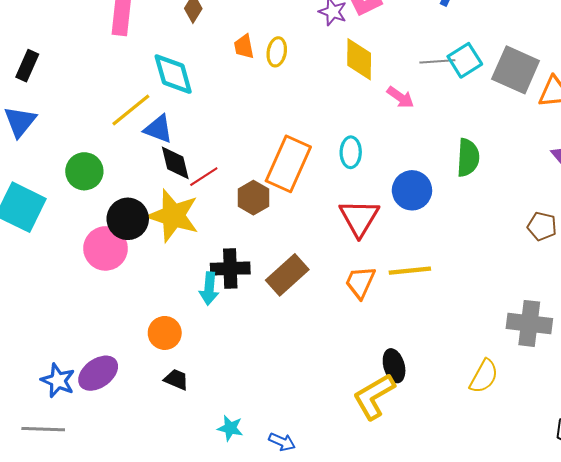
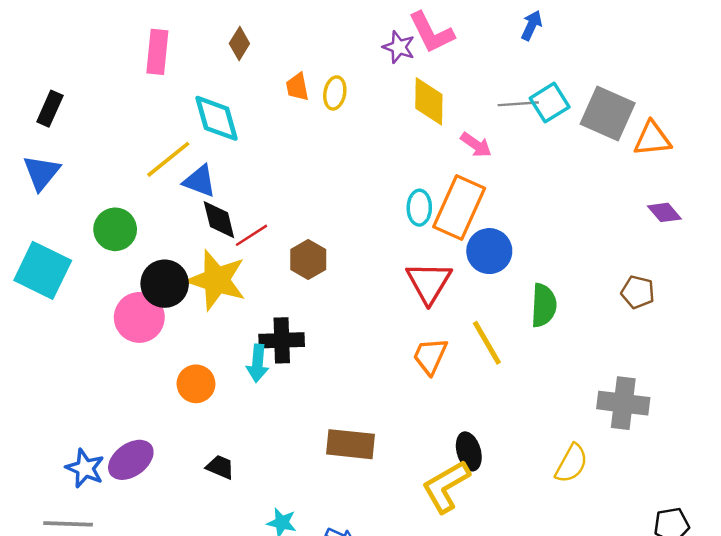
green semicircle: (468, 158) -> (544, 305), moved
orange rectangle: (288, 164) -> (459, 208), moved
yellow line: (410, 271) -> (487, 343), turned 66
brown rectangle: (287, 275) -> (350, 444), moved, turned 48
orange circle: (165, 333) -> (196, 384), moved

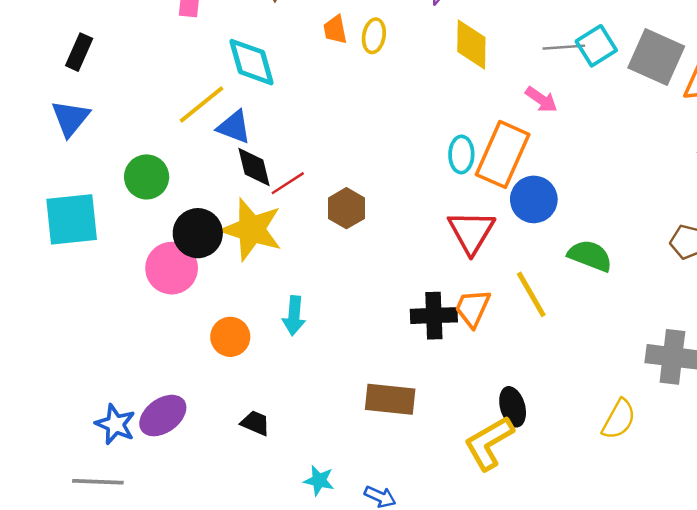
pink arrow: (476, 145) -> (541, 100), moved
cyan square: (43, 270) -> (72, 219), turned -32
green semicircle: (544, 305) -> (590, 256), turned -72
black cross: (282, 340) -> (434, 316), moved

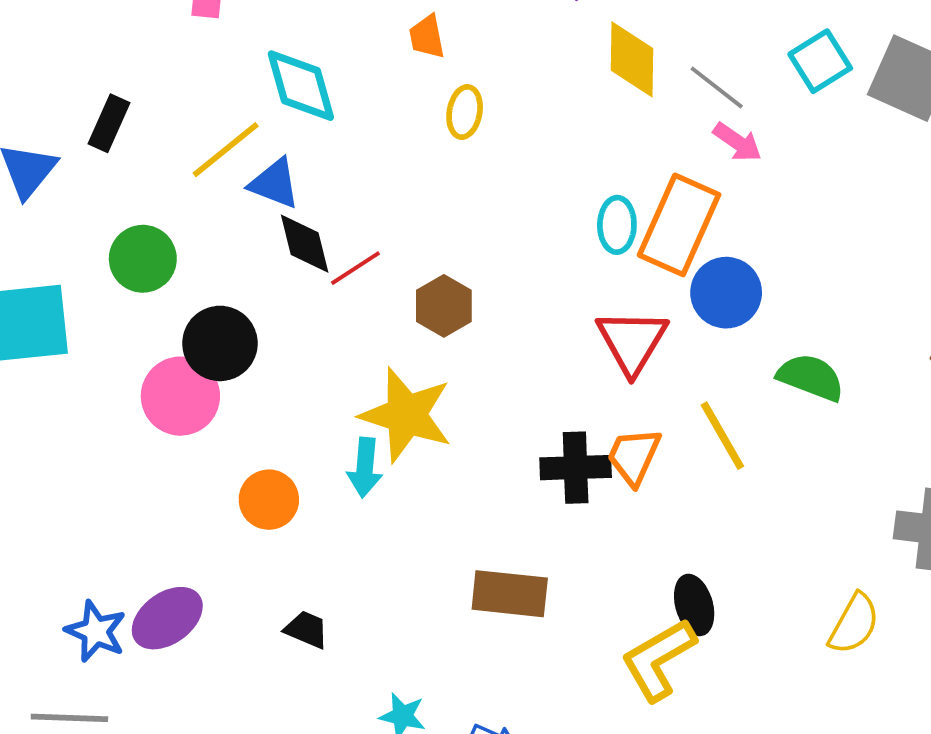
yellow ellipse: (374, 36) -> (465, 112), moved
gray line: (564, 47) -> (717, 88), moved, turned 42
black rectangle: (79, 52) -> (109, 123), moved
yellow star: (252, 229) -> (406, 415), moved

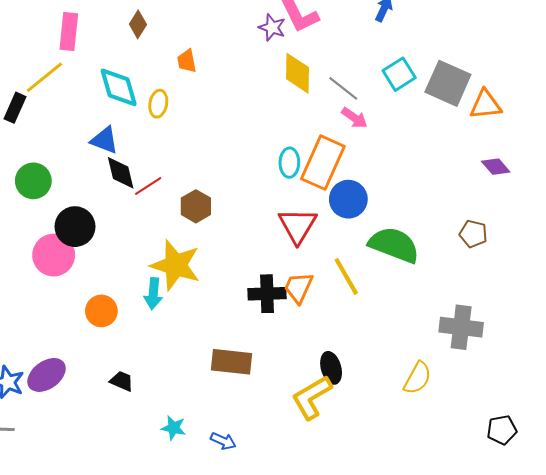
yellow ellipse: (465, 112) -> (158, 104), moved
yellow line: (226, 150) -> (44, 77), moved
green semicircle: (811, 377) -> (394, 245), size x1.4

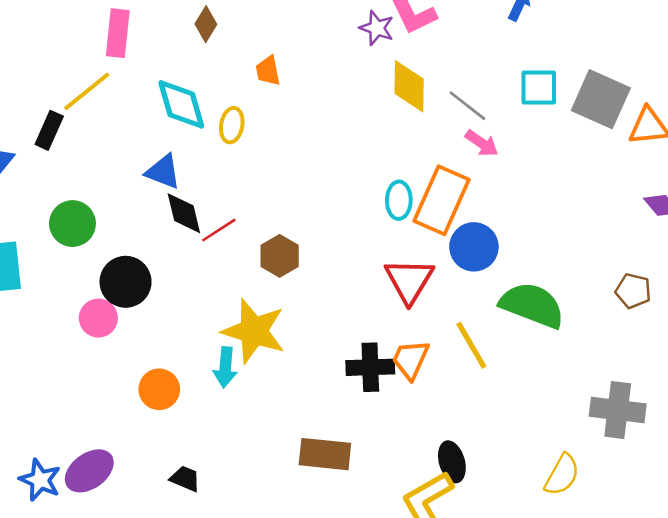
cyan square: (399, 74) -> (539, 88), turned 32
pink circle: (54, 255) -> (98, 318), size x0.7

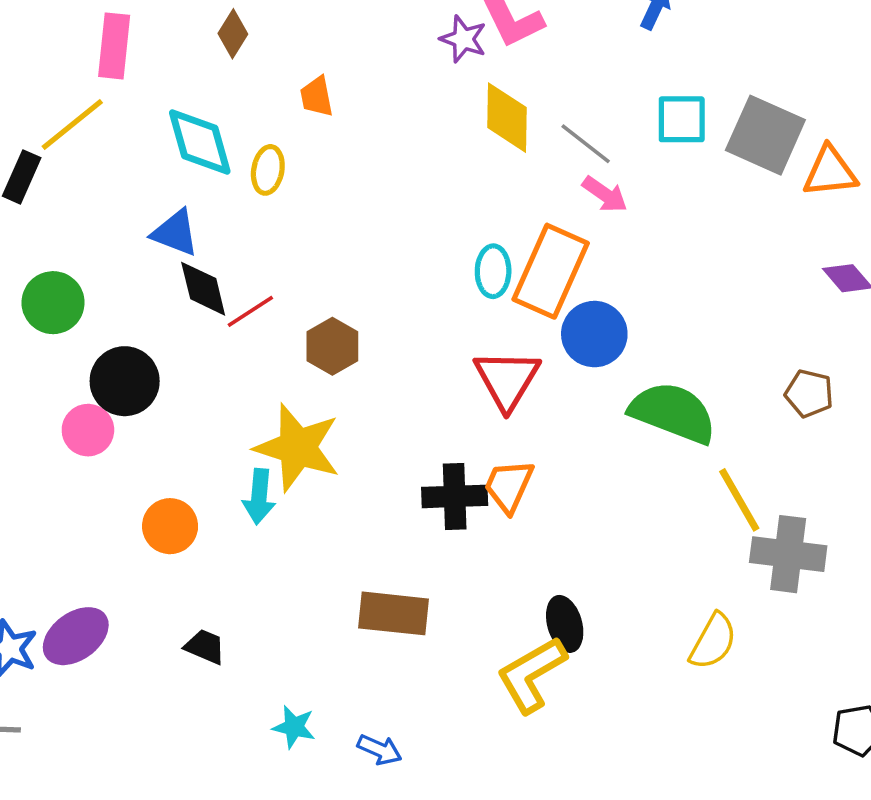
yellow line: (471, 345) -> (739, 500), moved

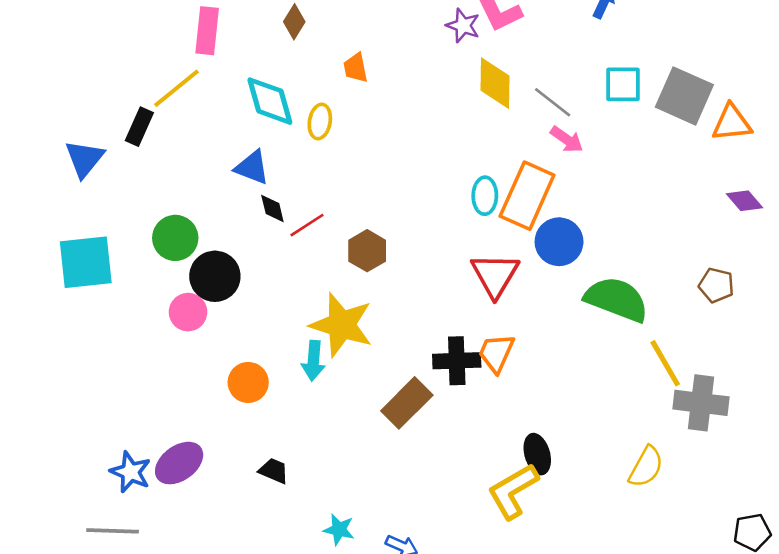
black diamond: (203, 289) -> (272, 208), size x0.7
green circle: (53, 303) -> (175, 238), moved
brown rectangle: (394, 613) -> (407, 403), moved, turned -51

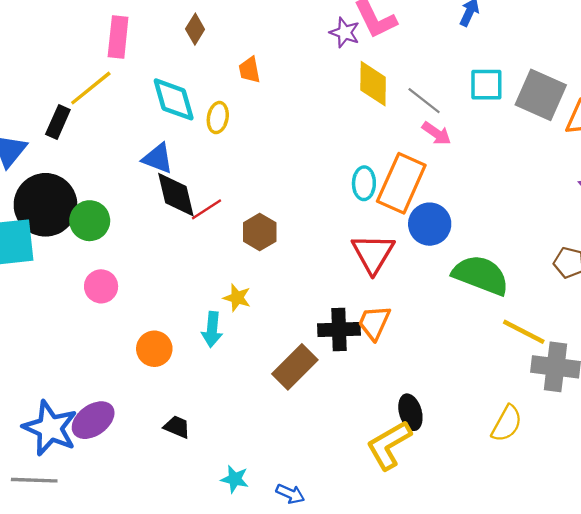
black diamond: (272, 208) -> (176, 195), size x1.8
black circle: (215, 276) -> (46, 205), moved, size x1.4
yellow star: (342, 325) -> (237, 298), size x0.5
yellow line: (665, 363) -> (524, 332), turned -33
blue star: (130, 472) -> (50, 428), size x1.5

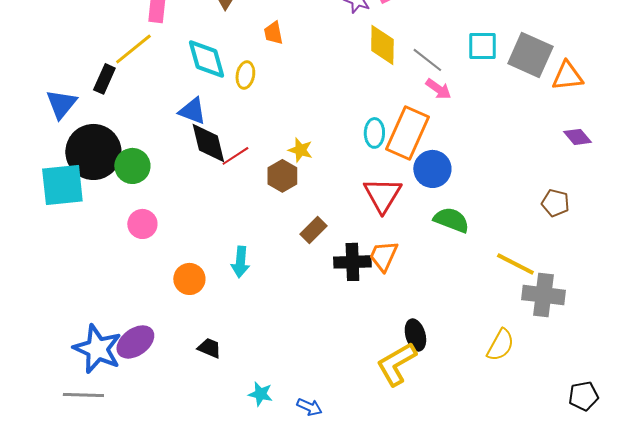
green semicircle: (481, 275) -> (451, 220), moved, size x0.7
yellow star: (237, 298) -> (300, 150), moved
brown rectangle: (295, 367) -> (313, 230), moved, size x0.7

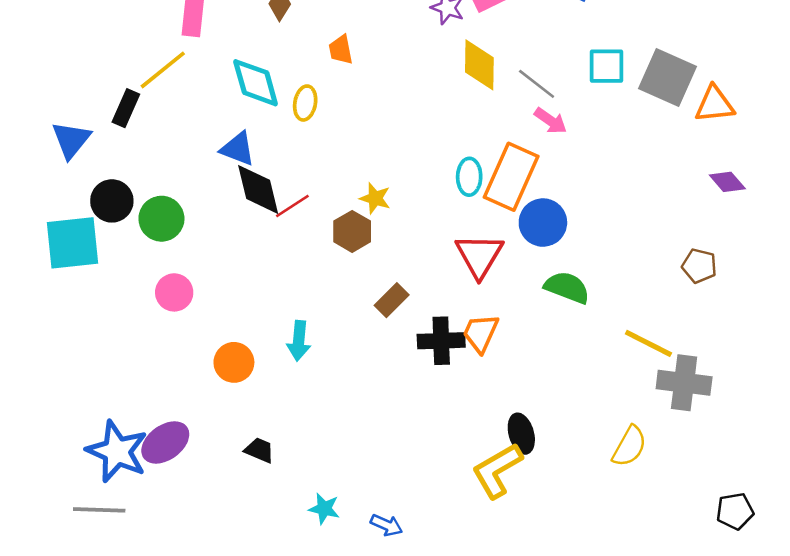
black circle: (93, 152) -> (112, 201), size x0.6

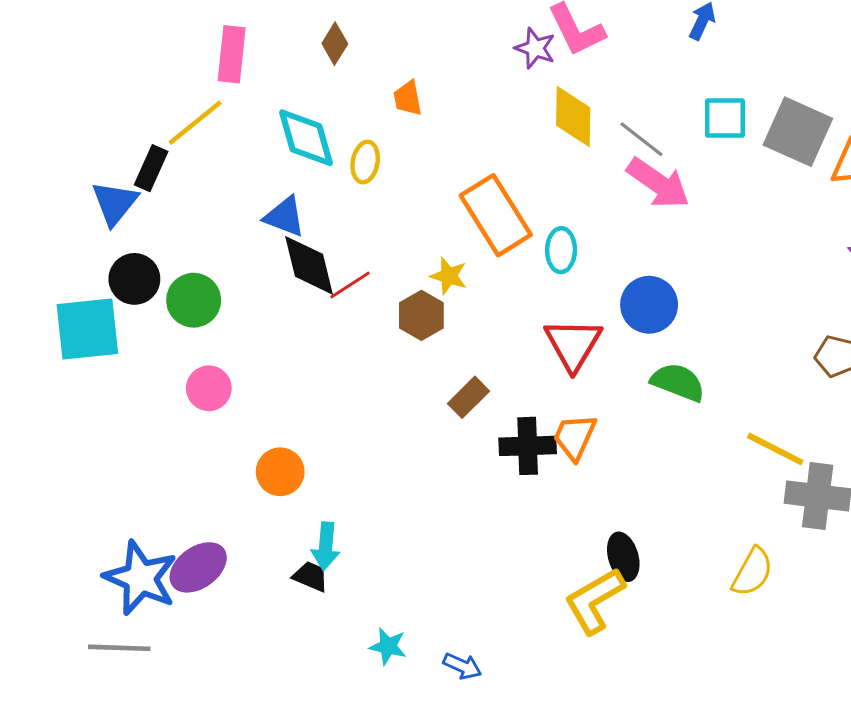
pink arrow: (551, 121) -> (658, 183), size x1.6
blue triangle: (71, 140) -> (115, 203), moved
orange rectangle: (511, 177) -> (496, 215), moved, turned -56
cyan arrow: (299, 341) -> (326, 546), moved

